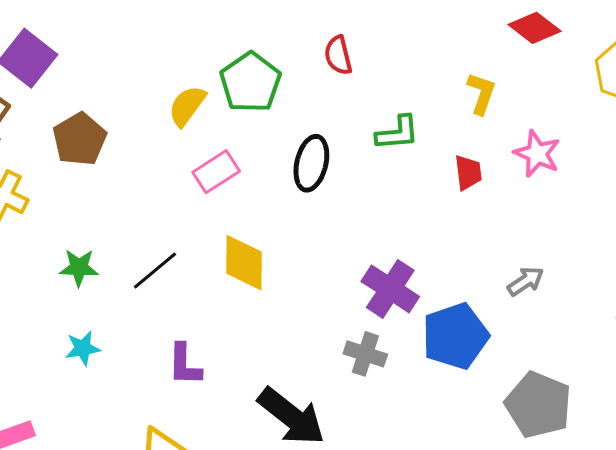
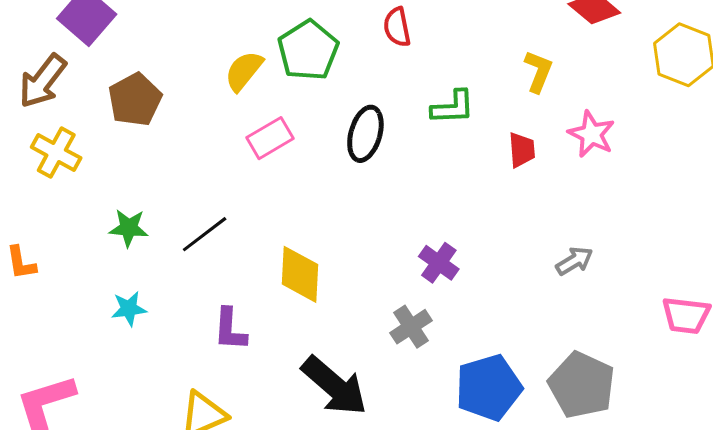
yellow diamond: (244, 263) -> (300, 274), moved
purple cross: (390, 289) -> (439, 263), size x0.7
blue pentagon: (455, 336) -> (489, 388), moved
gray cross: (365, 354) -> (411, 327), turned 36

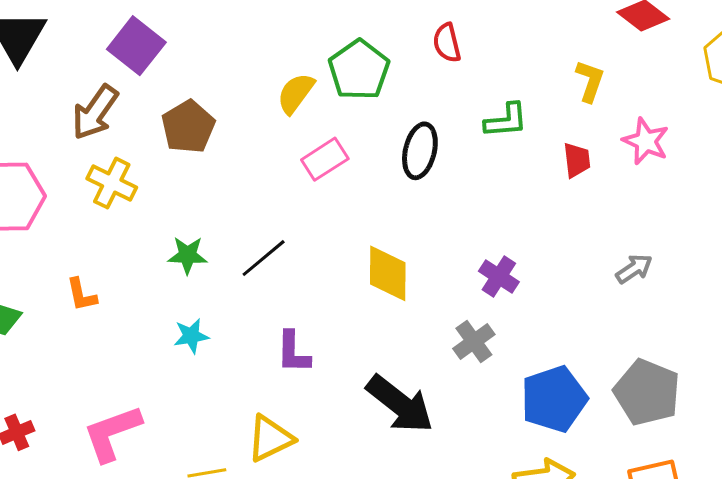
yellow diamond: (300, 274) -> (388, 273), moved

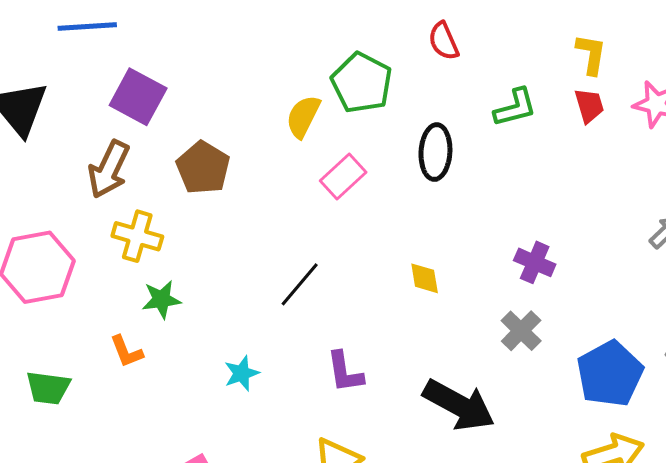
red trapezoid: (577, 160) -> (589, 106), moved
green star: (188, 255) -> (161, 299), moved
yellow diamond: (388, 273) -> (425, 278), size x0.6

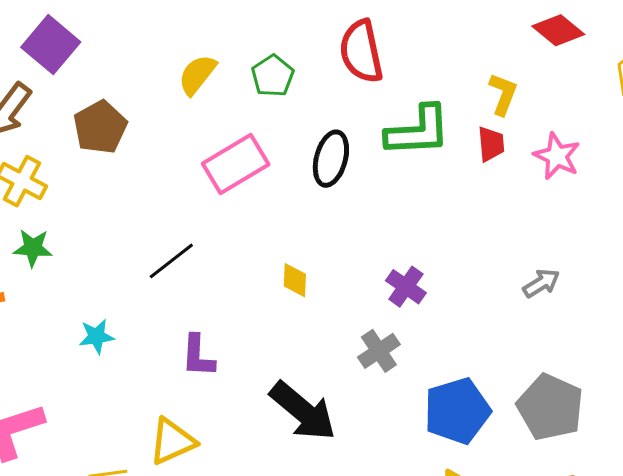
red semicircle: (444, 41) -> (361, 51), size x1.6
green pentagon: (362, 83) -> (273, 76), size x0.7
green L-shape: (515, 108) -> (418, 131), size x1.5
yellow semicircle: (303, 117) -> (197, 75), moved
pink rectangle: (343, 177) -> (236, 164), size x1.4

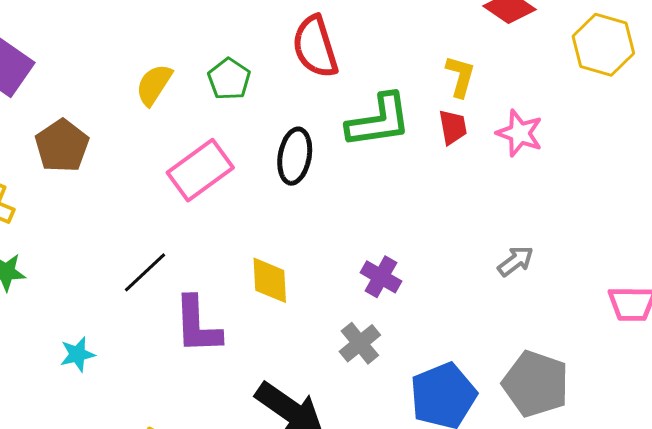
yellow diamond: (295, 280) -> (270, 280), size x1.4
purple L-shape: (198, 356) -> (197, 325), moved, size x1.4

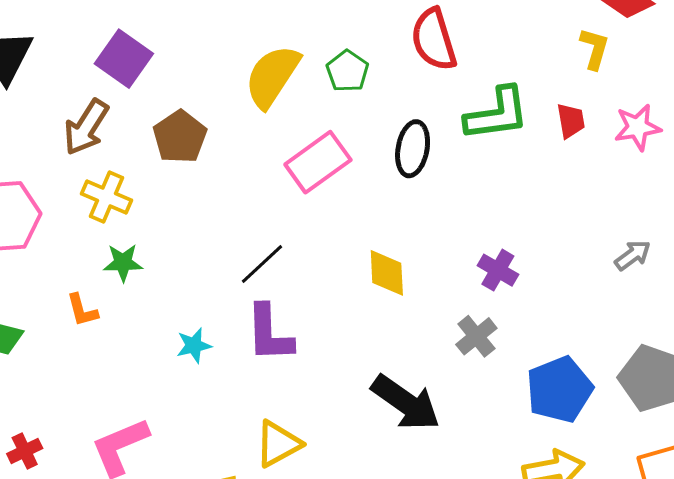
yellow L-shape: (460, 76) -> (595, 49), moved
yellow semicircle: (154, 85) -> (272, 76), size x1.5
pink star: (520, 133) -> (638, 127), turned -30
purple L-shape: (197, 325) -> (269, 333), moved

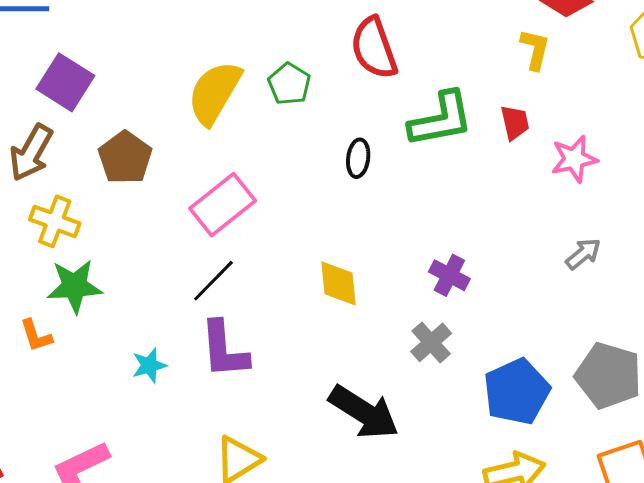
pink star: (638, 127) -> (574, 159), moved
black ellipse: (413, 149) -> (358, 158), size x0.7
pink rectangle: (318, 162) -> (223, 205), moved
green star: (123, 263) -> (74, 286), size x1.4

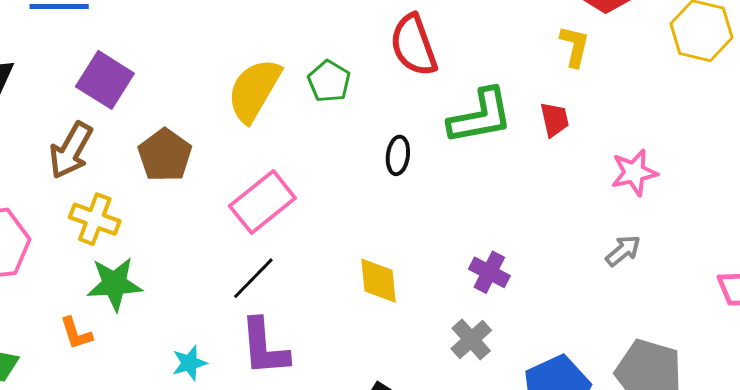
pink star: (574, 159) -> (634, 173), moved

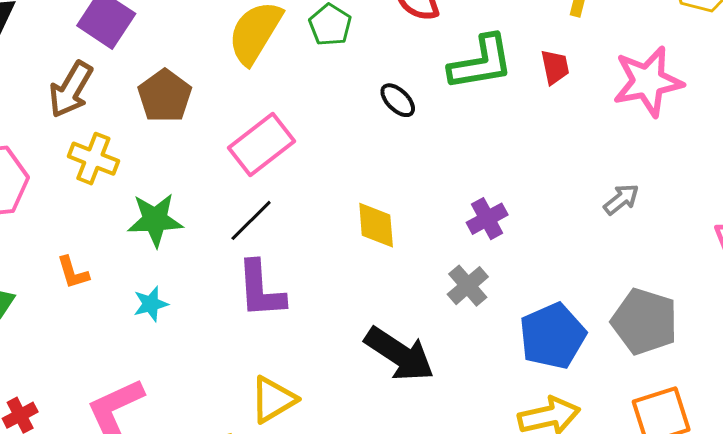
black ellipse: (398, 155) -> (398, 100), turned -54
pink star: (634, 173) -> (648, 82), moved, size x1.5
purple cross: (489, 272) -> (487, 219), turned 33
green star: (114, 284) -> (155, 220), moved
cyan star: (189, 363) -> (151, 304), moved

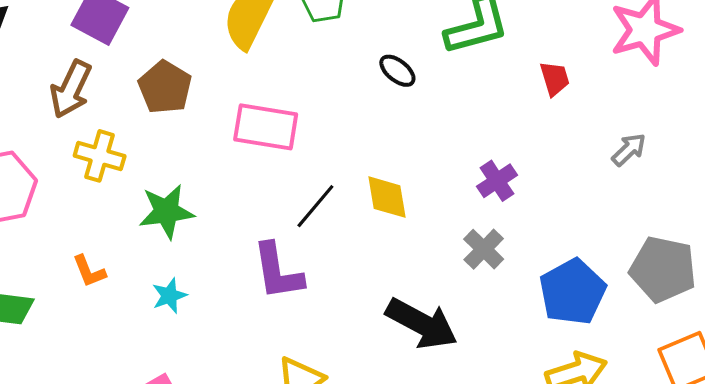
red trapezoid: (555, 67) -> (555, 79), moved
pink rectangle: (261, 144) -> (266, 127), turned 52
black line: (251, 220) -> (315, 206), moved

